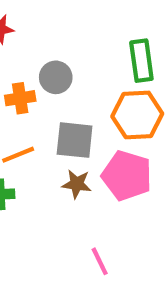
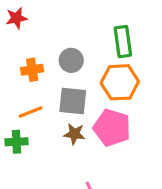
gray circle: (56, 77) -> (71, 60), moved

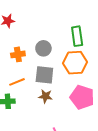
pink pentagon: (112, 128) -> (82, 97), moved

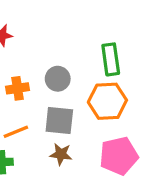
pink pentagon: (82, 97) -> (119, 156), turned -30

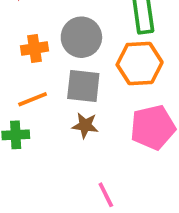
gray circle: (58, 79) -> (81, 37), size x1.4

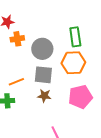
orange cross: (34, 48) -> (17, 39), moved

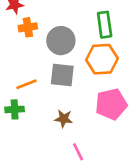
brown star: (44, 96) -> (64, 119), moved

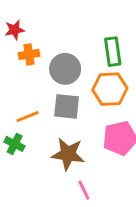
green cross: (15, 109) -> (15, 144), turned 30
brown star: (64, 119) -> (68, 154), size x1.6

